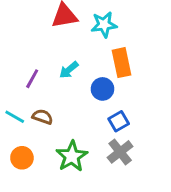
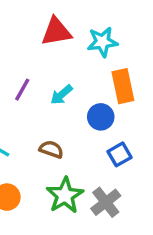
purple line: (32, 79) -> (22, 90), moved
brown semicircle: (42, 117) -> (51, 149), moved
gray cross: (120, 152) -> (106, 202), moved

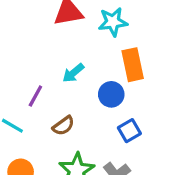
purple line: (22, 90) -> (35, 96), moved
brown semicircle: (51, 149) -> (63, 126), turned 125

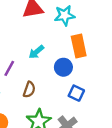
brown semicircle: (63, 126) -> (29, 90), turned -35
blue square: (129, 131) -> (76, 93), turned -35

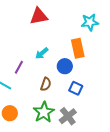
cyan star: (65, 15) -> (90, 22), moved
brown semicircle: (29, 90) -> (46, 84), moved

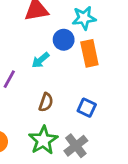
cyan star: (90, 22) -> (84, 18), moved
blue circle: (65, 66) -> (64, 40), moved

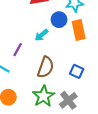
brown semicircle: (46, 102) -> (46, 67), size x1.5

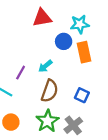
cyan arrow: (41, 35) -> (45, 66), moved

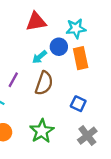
cyan arrow: (45, 66) -> (39, 57), moved
brown semicircle: (50, 91) -> (44, 83), moved
gray cross: (73, 125) -> (87, 136), moved

